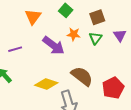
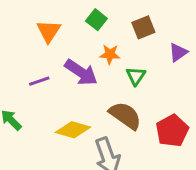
purple triangle: (120, 35) -> (178, 52), turned 32
green triangle: (95, 38) -> (136, 76), moved
purple line: (15, 49) -> (39, 81), moved

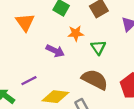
purple arrow: (81, 72) -> (55, 51), size x0.7
purple line: (39, 81) -> (29, 81), moved

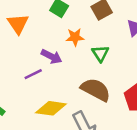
purple line: (29, 81) -> (33, 74), moved

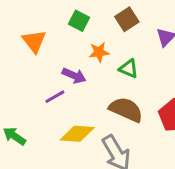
green triangle: (100, 53) -> (129, 69), turned -30

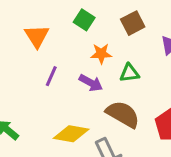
green triangle: (129, 69) -> (129, 73), turned -36
purple arrow: (74, 76) -> (91, 83), moved
purple line: (55, 97) -> (51, 76), moved, turned -42

